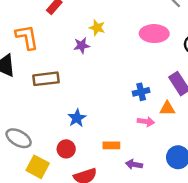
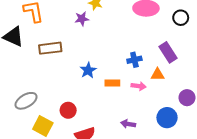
blue star: (77, 118) -> (88, 70), moved
gray ellipse: (19, 138) -> (26, 101), turned -60
orange rectangle: (111, 145) -> (112, 83), moved

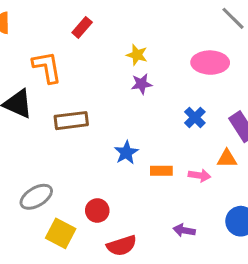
purple star: (82, 19) -> (141, 84), moved
blue cross: (134, 60) -> (195, 117), moved, turned -32

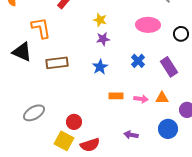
blue star: (126, 153) -> (100, 67), moved
orange triangle: (227, 159) -> (162, 98), moved
yellow square: (61, 233) -> (64, 141), moved

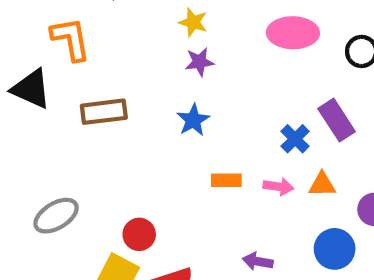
blue cross: (138, 61) -> (295, 139), moved

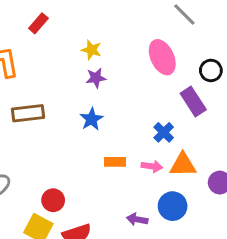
pink ellipse: (293, 33) -> (162, 57), turned 64
purple rectangle: (337, 120) -> (193, 101), moved
orange triangle: (322, 184) -> (183, 165), size x1.4
blue circle: (335, 249) -> (173, 206), moved

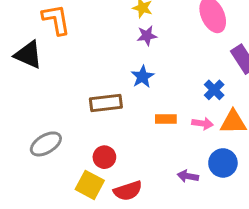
brown rectangle: (28, 113) -> (106, 103), moved

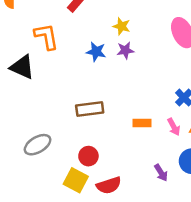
blue star: (142, 77) -> (96, 52), moved, turned -30
pink arrow: (202, 123) -> (174, 127), turned 54
purple arrow: (188, 176) -> (161, 173), turned -132

